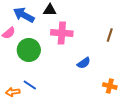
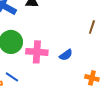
pink cross: (62, 33) -> (37, 52), moved

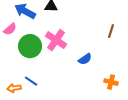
pink cross: (37, 52) -> (56, 40), moved, turned 30

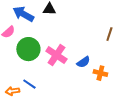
pink cross: (56, 40) -> (56, 55), moved
orange cross: (111, 82) -> (100, 73), moved

